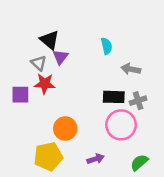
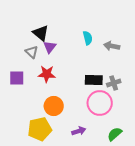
gray arrow: (131, 69) -> (112, 46), moved
red star: (45, 84) -> (47, 74), moved

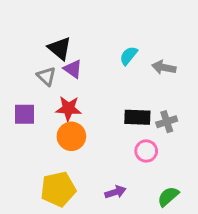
cyan semicircle: (88, 38) -> (129, 56), turned -128
purple triangle: (50, 47) -> (73, 69), turned -32
pink circle: (100, 103) -> (146, 151), size x0.6
orange circle: (54, 106) -> (71, 136), moved

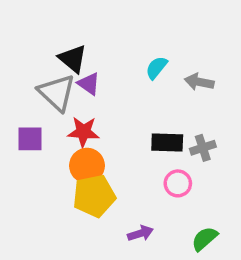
gray triangle: (46, 76) -> (57, 93), size x1.6
yellow pentagon: (58, 189) -> (94, 196), moved

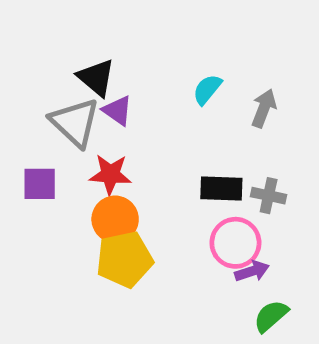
gray arrow: (199, 82) -> (264, 108), turned 100
gray cross: (203, 148) -> (269, 196), turned 30
pink circle: (178, 183) -> (235, 243), size x1.4
purple arrow: (140, 233) -> (252, 271), moved

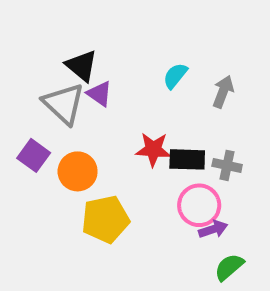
red star: (110, 174) -> (153, 149), moved
purple square: (40, 184) -> (34, 155), turned 36
orange circle: (115, 219) -> (78, 171), moved

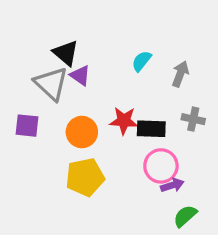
purple square: (34, 155) -> (27, 126), turned -30
gray cross: (227, 165) -> (193, 119), moved
orange circle: (78, 171) -> (82, 132), moved

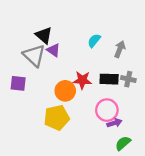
black rectangle: (151, 129) -> (109, 79), moved
orange circle: (82, 132) -> (65, 91), moved

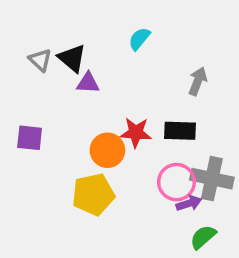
cyan semicircle: (94, 41) -> (139, 39), moved
purple triangle: (53, 50) -> (88, 83), turned -32
gray triangle: (34, 56) -> (40, 60), moved, size x0.6
gray cross: (128, 79) -> (212, 179), moved, size x1.6

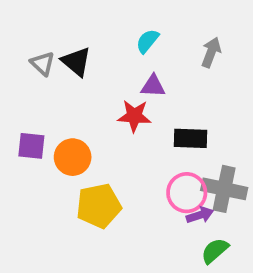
gray arrow: (198, 81) -> (211, 52), moved
purple triangle: (88, 83) -> (153, 86), moved
red star: (136, 133) -> (134, 116), moved
orange circle: (107, 150) -> (73, 157), moved

